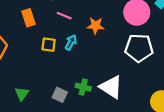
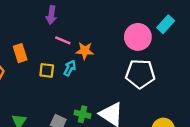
orange rectangle: (28, 18) -> (20, 53), moved
orange star: (95, 26) -> (85, 51), moved

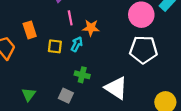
pink line: (63, 40) -> (70, 18), turned 56
green cross: (82, 114) -> (82, 75), moved

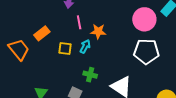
orange rectangle: (30, 30) -> (42, 33), turned 70

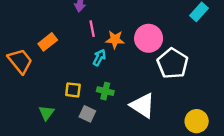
pink circle: (144, 19) -> (149, 38), moved
yellow square: (65, 48) -> (73, 90), moved
white pentagon: (146, 51) -> (173, 63), turned 30

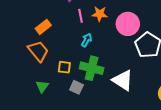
orange star: (115, 39) -> (100, 14), moved
orange trapezoid: (20, 61) -> (38, 51), moved
green cross: (105, 91) -> (92, 68), size x1.6

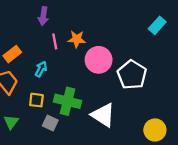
pink circle: (128, 24) -> (99, 60), moved
cyan arrow: (87, 40) -> (41, 69), moved

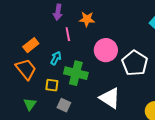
orange star: (77, 39) -> (87, 19), moved
green cross: (67, 101) -> (76, 73), moved

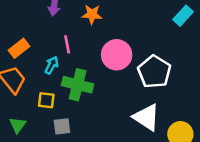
pink line: (68, 34) -> (67, 44), moved
white triangle: (110, 98) -> (147, 117), moved
gray square: (64, 105) -> (62, 126), turned -32

